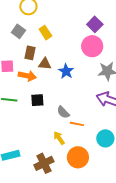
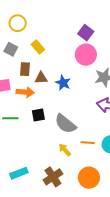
gray semicircle: (63, 112) -> (65, 124), size x1.6
orange line: (77, 124) -> (88, 143), moved
orange circle: (78, 157) -> (89, 178), moved

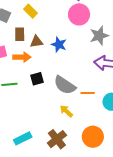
orange line: (88, 143) -> (88, 93), moved

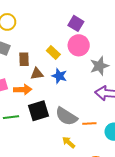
yellow rectangle: (30, 11) -> (53, 52), moved
brown rectangle: (20, 34) -> (24, 59), moved
black square: (37, 79) -> (38, 111), size x1.5

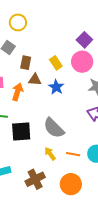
orange arrow: (23, 90) -> (17, 92), turned -84
black square: (38, 111) -> (21, 131), moved
orange line: (89, 124) -> (73, 154), moved

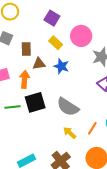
purple square: (84, 40) -> (52, 18), moved
black square: (21, 131) -> (35, 102), moved
orange line: (73, 154) -> (92, 128), turned -56

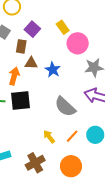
purple square: (52, 18) -> (32, 29), moved
yellow rectangle: (56, 43) -> (63, 27), moved
gray semicircle: (68, 107) -> (65, 107), moved

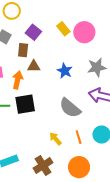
pink circle: (78, 43) -> (84, 32), moved
blue star: (53, 70) -> (65, 71), moved
orange line: (72, 136) -> (79, 137), turned -56

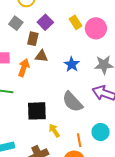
black square: (25, 104) -> (37, 111), moved
orange line: (79, 137) -> (79, 140), moved

